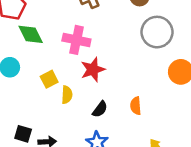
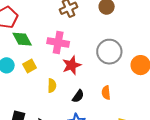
gray circle: (157, 32) -> (109, 52), moved
yellow square: (49, 79) -> (30, 66), moved

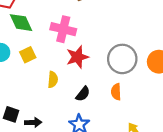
gray circle: (109, 52) -> (122, 59), moved

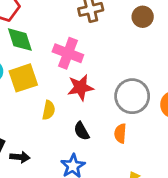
yellow square: (28, 55) -> (23, 78), size x1.5
black semicircle: (83, 94) -> (82, 131), turned 105

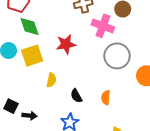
pink cross: (68, 53) -> (103, 26), moved
red star: (80, 87) -> (66, 44), moved
gray circle: (132, 96) -> (117, 56), moved

